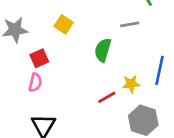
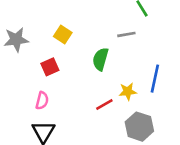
red square: (39, 58) -> (50, 67), moved
pink semicircle: (35, 82) -> (42, 101), moved

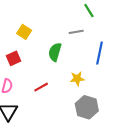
blue line: (155, 79) -> (100, 53), moved
red line: (104, 104) -> (41, 87), moved

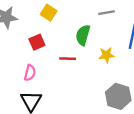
yellow star: (77, 79) -> (106, 55), moved
red line: (41, 87) -> (68, 59), moved, turned 32

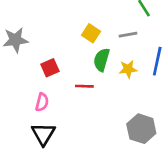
yellow square: (49, 13) -> (91, 33), moved
yellow star: (106, 55) -> (128, 69), moved

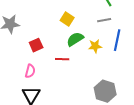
gray line: (128, 35) -> (104, 20), moved
green semicircle: (102, 60) -> (75, 39), turned 42

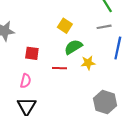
red square: (36, 45) -> (32, 53), turned 32
yellow star: (95, 46) -> (88, 63), moved

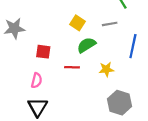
gray line: (104, 27) -> (110, 24), moved
yellow star: (88, 63) -> (106, 69), moved

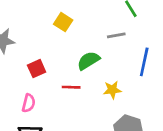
yellow square: (78, 23) -> (63, 22), moved
red square: (43, 52) -> (37, 69), turned -32

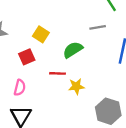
yellow square: (63, 22) -> (41, 34), moved
yellow star: (112, 90) -> (76, 86), moved

